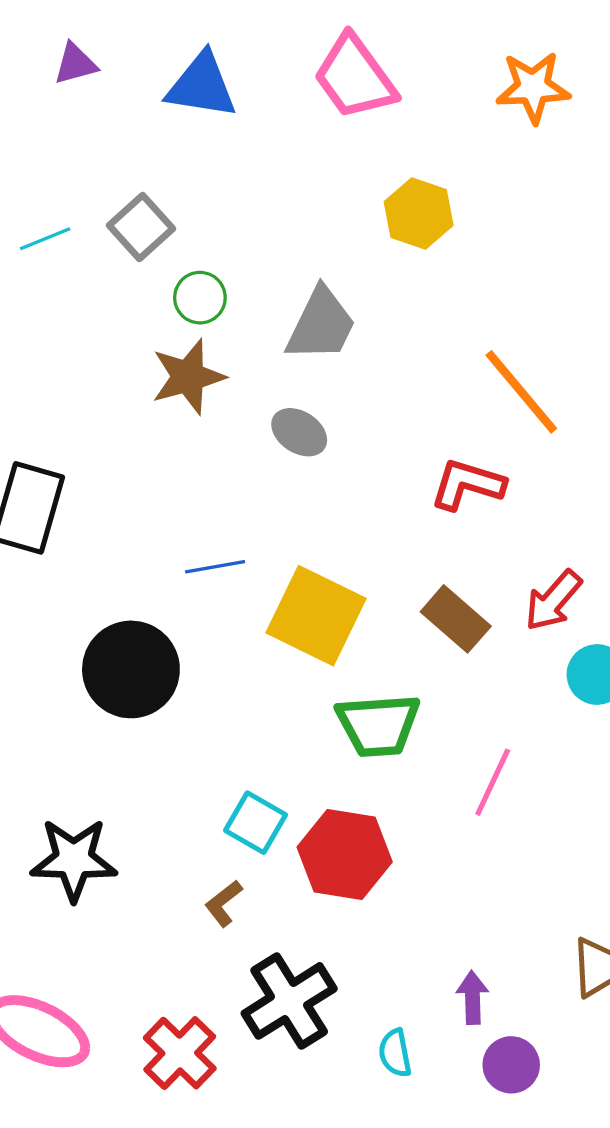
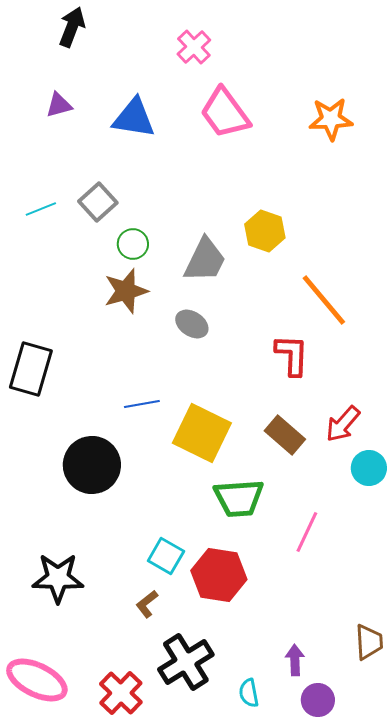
yellow hexagon: (419, 214) -> (265, 231), moved
red L-shape: (467, 484) -> (292, 355), turned 75

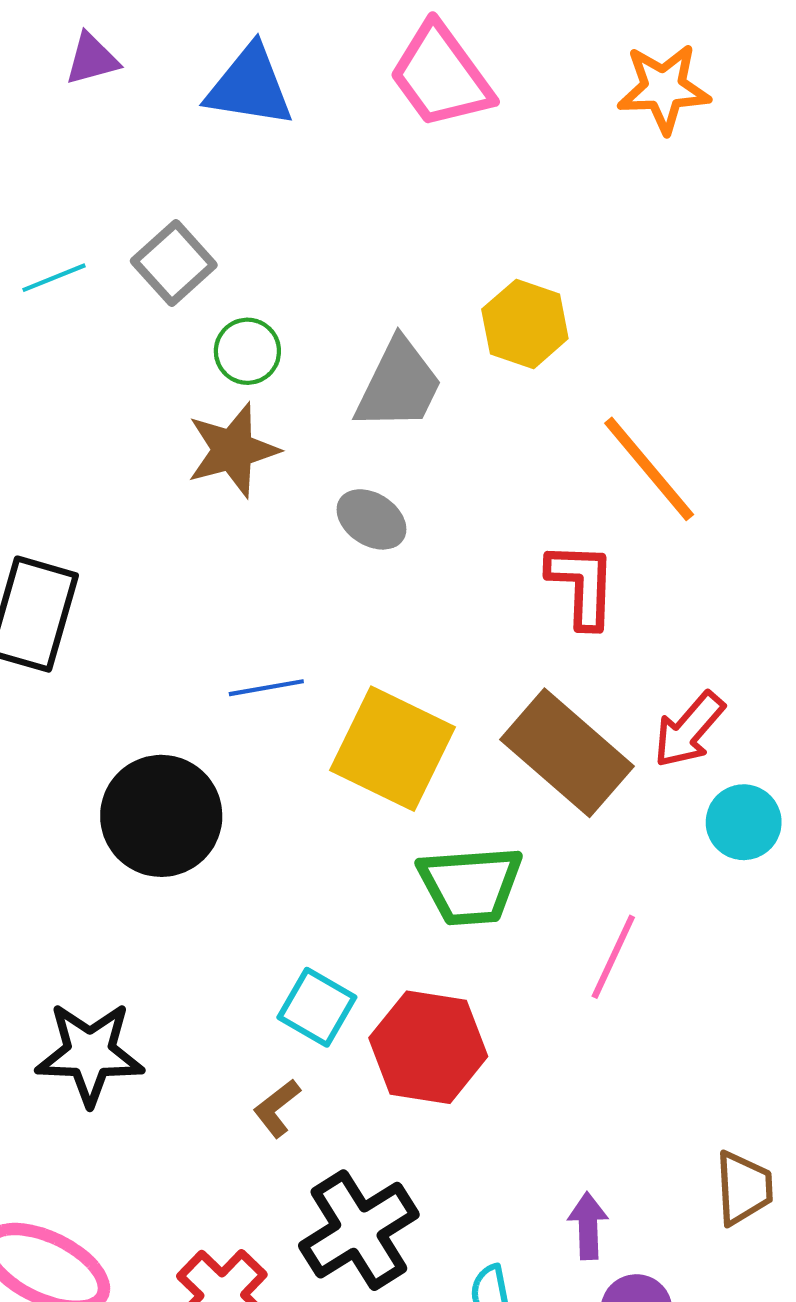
brown rectangle: (285, 435) -> (567, 753), size x1.5

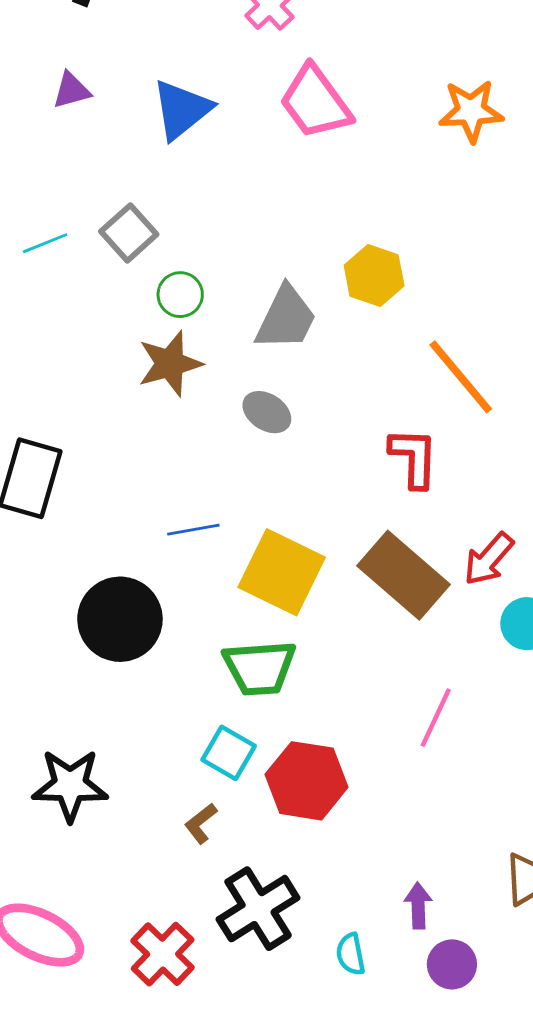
blue triangle: (250, 86) -> (182, 110), turned -48
green trapezoid: (470, 885) -> (260, 668), moved

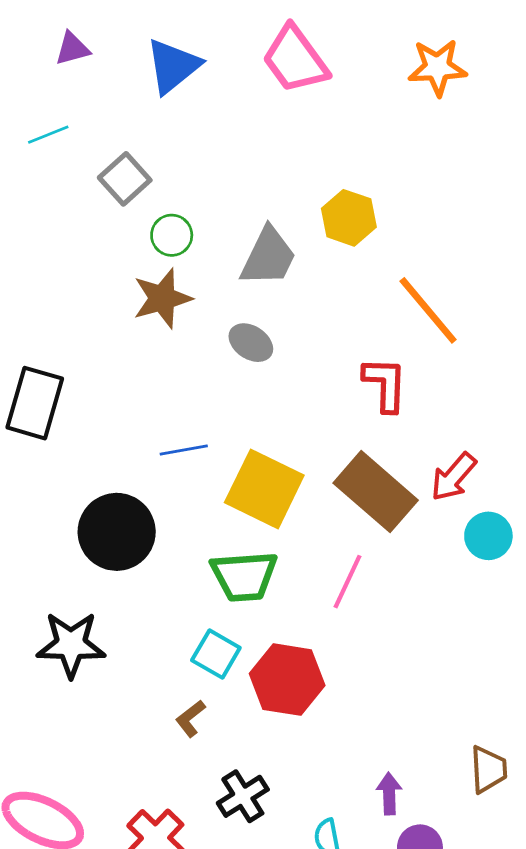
cyan line: (45, 243) -> (48, 135), moved
pink line: (436, 718) -> (347, 582), moved
black star: (70, 785) -> (71, 645), moved
black cross: (258, 909) -> (243, 796), size x0.7

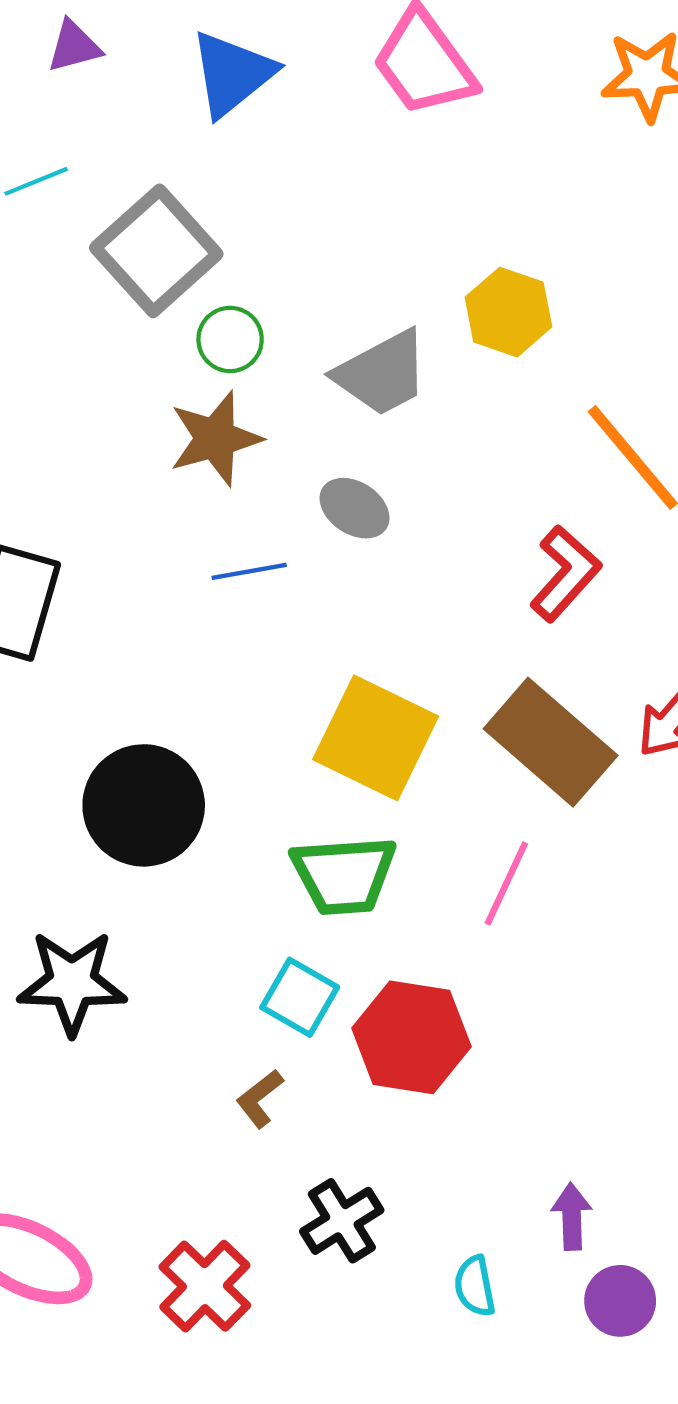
gray square: (125, 179) -> (156, 251), size x1.5
gray trapezoid: (268, 257) -> (382, 373), turned 36
red L-shape: (385, 384) -> (565, 573), turned 40
blue line: (184, 450) -> (249, 571), moved

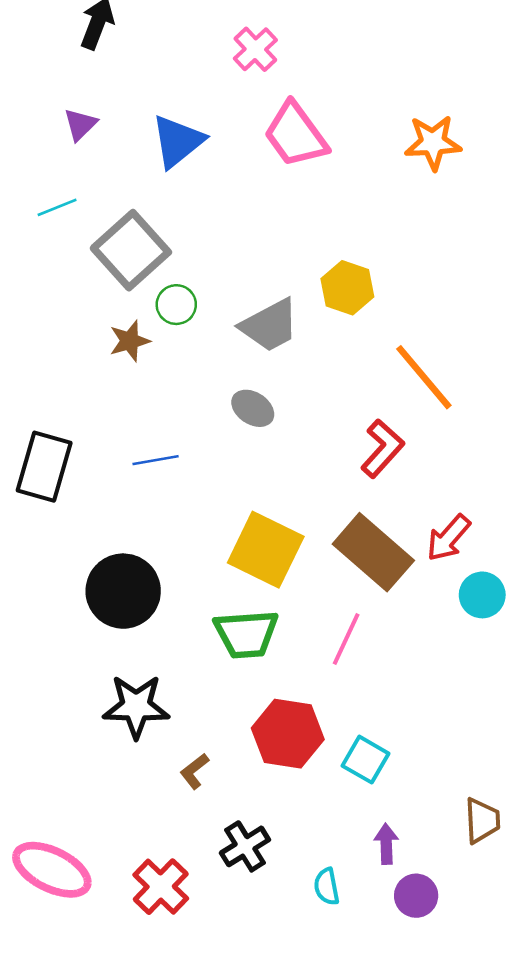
purple triangle: (74, 46) -> (80, 124), turned -30
brown star: (215, 439) -> (130, 341), moved, size x0.7
blue line: (249, 571) -> (156, 460), moved
black star: (72, 983) -> (136, 706), moved
cyan square: (300, 997) -> (366, 760), moved

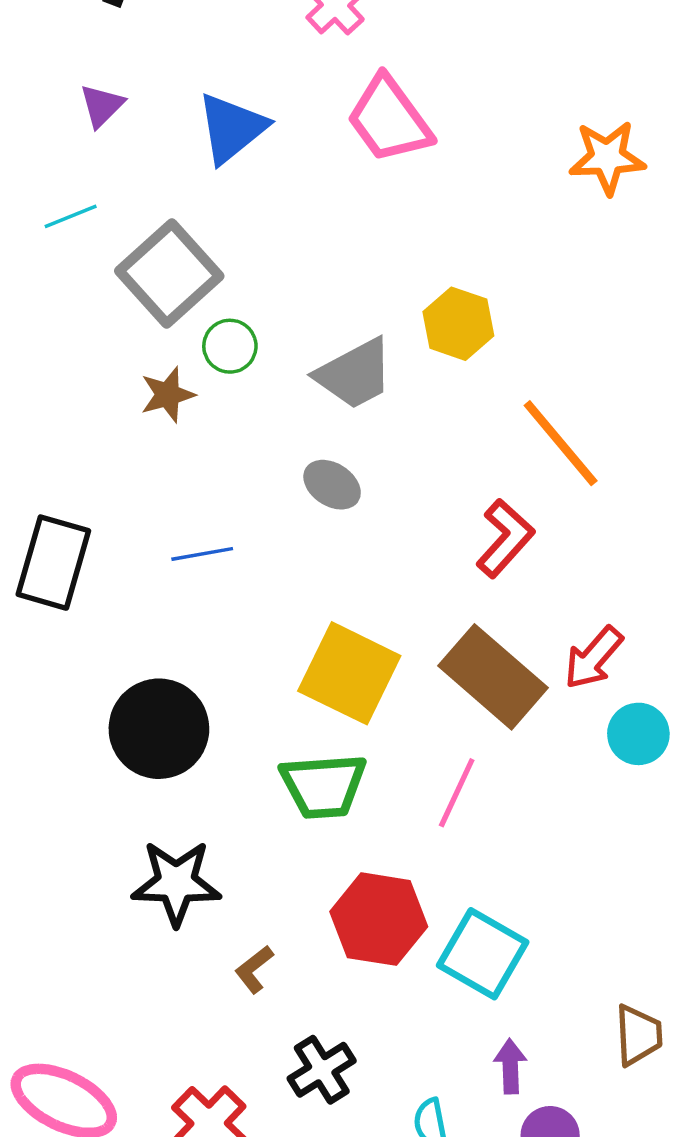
orange star: (433, 143) -> (607, 158), moved
cyan square: (366, 760) -> (483, 954), size x1.4

